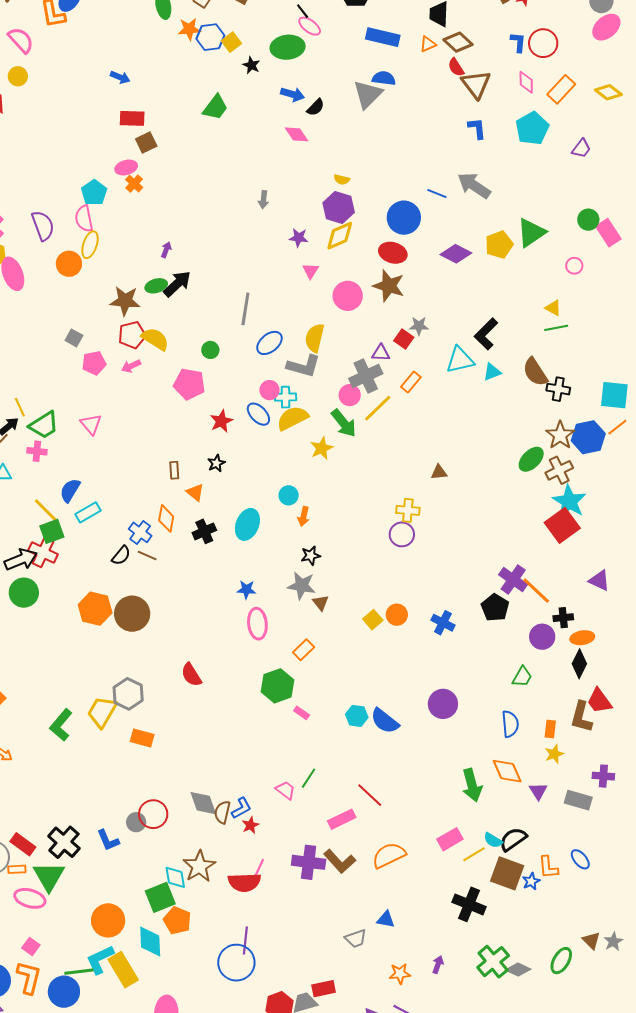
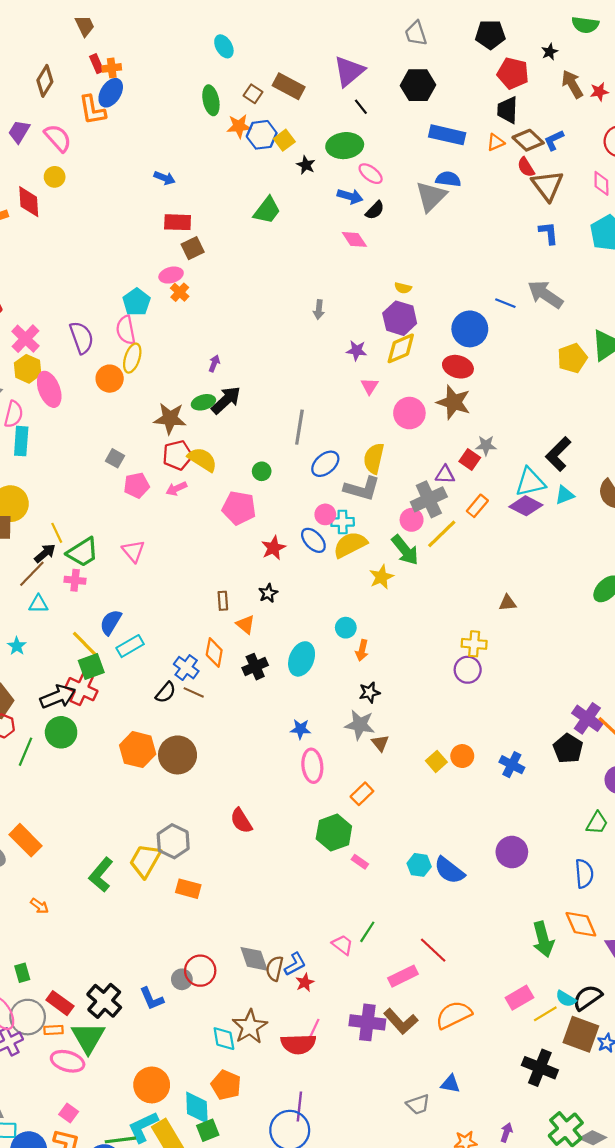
pink ellipse: (310, 26) -> (371, 174), moved
blue L-shape: (518, 42) -> (554, 140), moved, turned -120
purple diamond: (456, 254) -> (526, 506), moved
green square: (160, 897) -> (208, 1130), moved, size x0.7

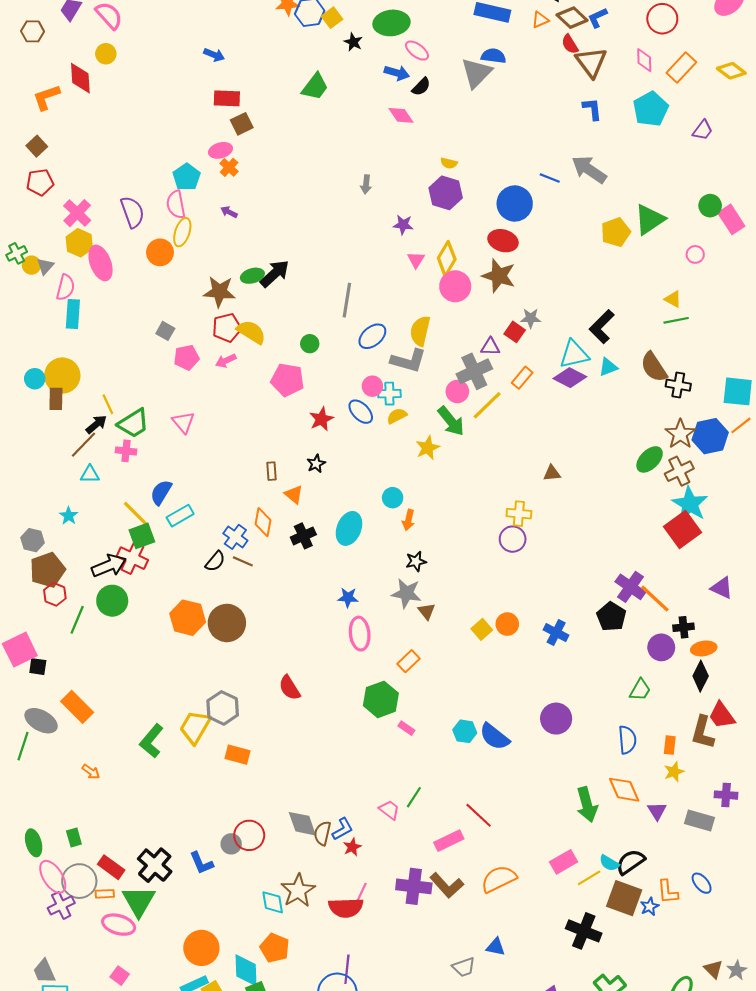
yellow diamond: (401, 348) -> (447, 259), moved, turned -36
purple arrow: (214, 363) -> (229, 212), moved, turned -84
yellow semicircle: (350, 545) -> (397, 416), size x0.6

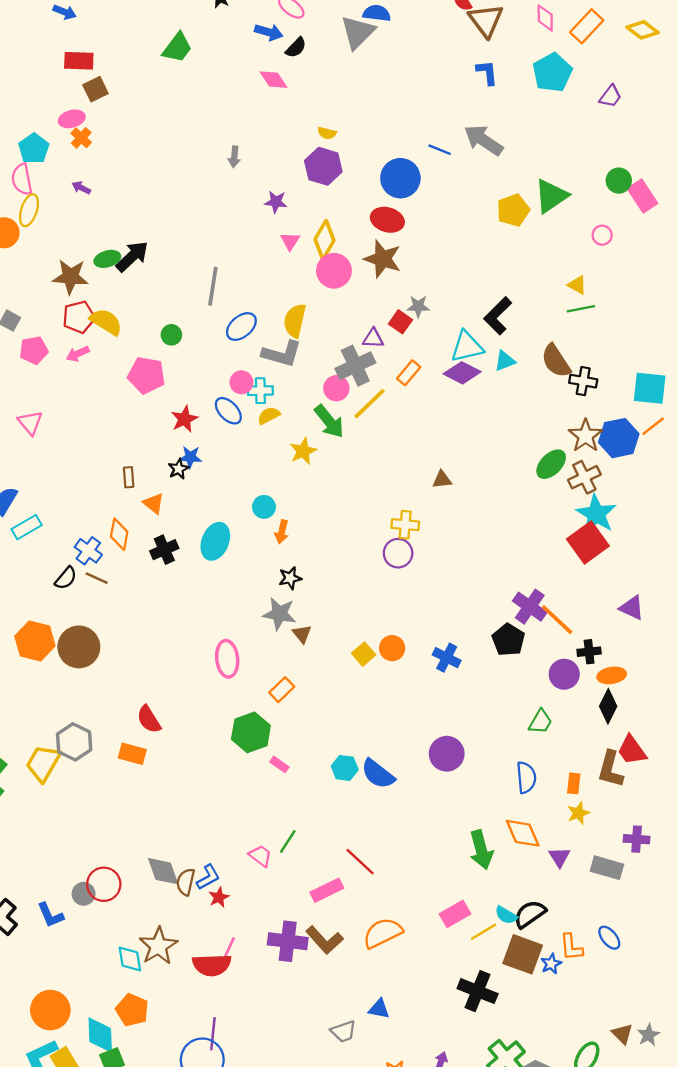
blue star: (348, 597) -> (190, 457), moved
orange rectangle: (238, 755) -> (132, 754), moved

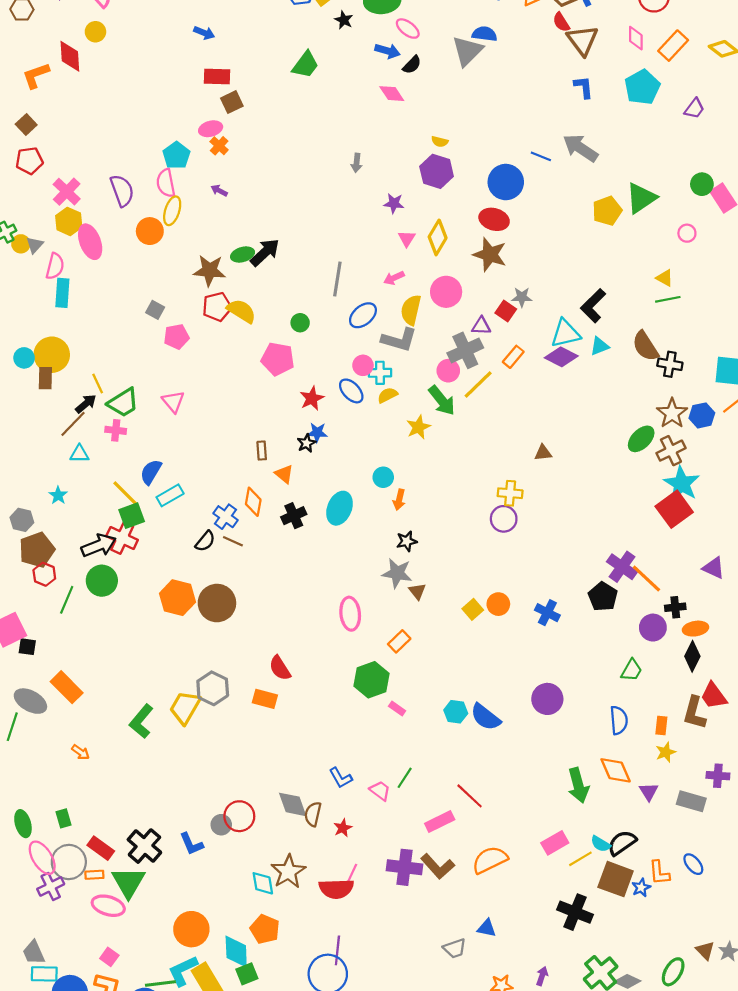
pink circle: (334, 271) -> (446, 292), moved
pink arrow: (78, 354) -> (394, 278), moved
blue hexagon: (619, 438) -> (702, 415), size x0.7
blue L-shape: (208, 877) -> (341, 778), moved, turned 90

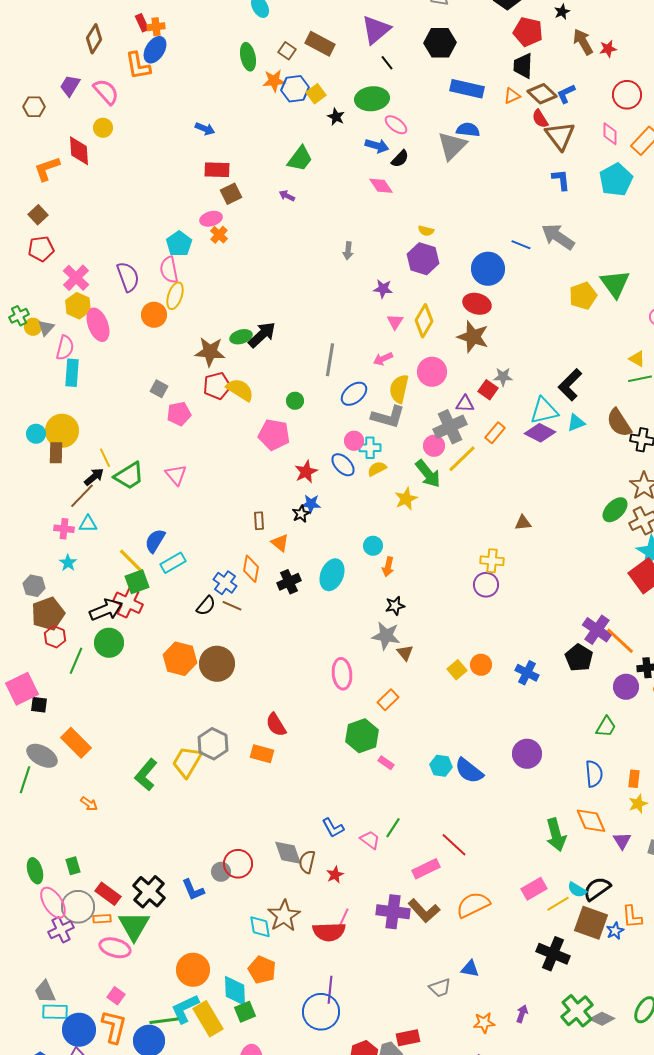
purple arrow: (219, 191) -> (287, 196), moved
green triangle: (641, 198) -> (615, 284), turned -32
pink cross: (116, 430) -> (64, 529), moved

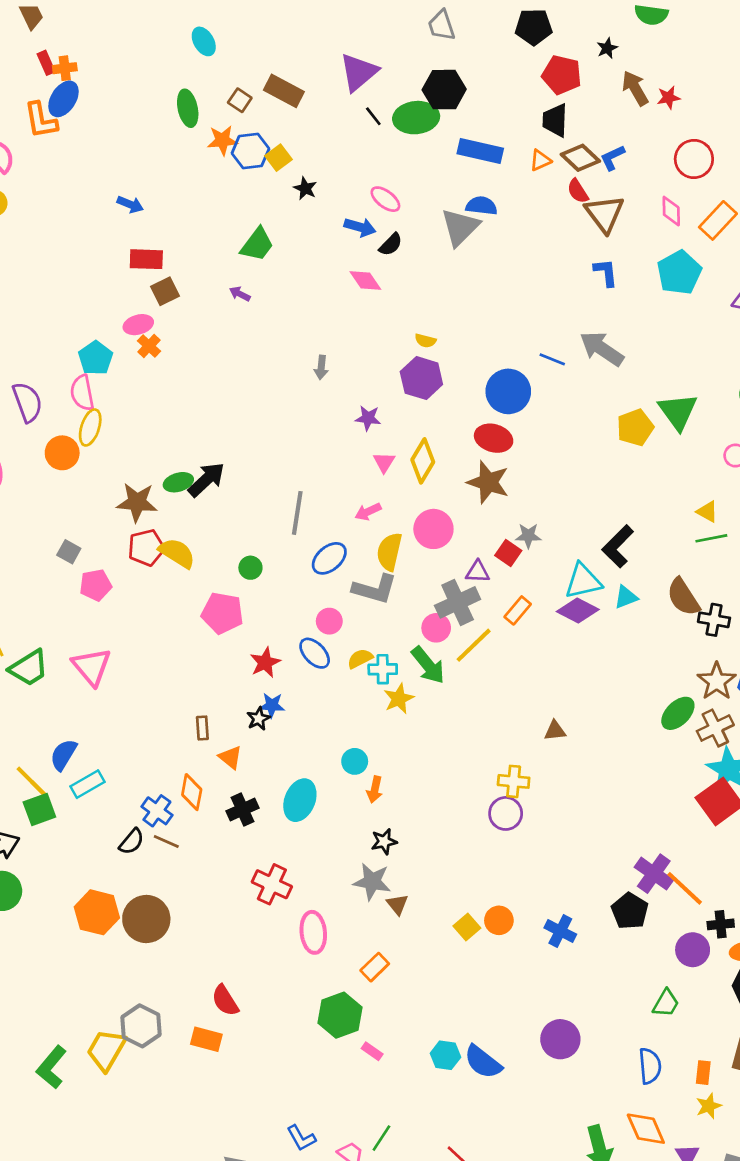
green ellipse: (372, 99) -> (416, 118), moved
cyan cross: (370, 448) -> (383, 669), moved
pink triangle: (176, 475) -> (92, 667), size x1.4
red cross: (128, 603) -> (272, 884), moved

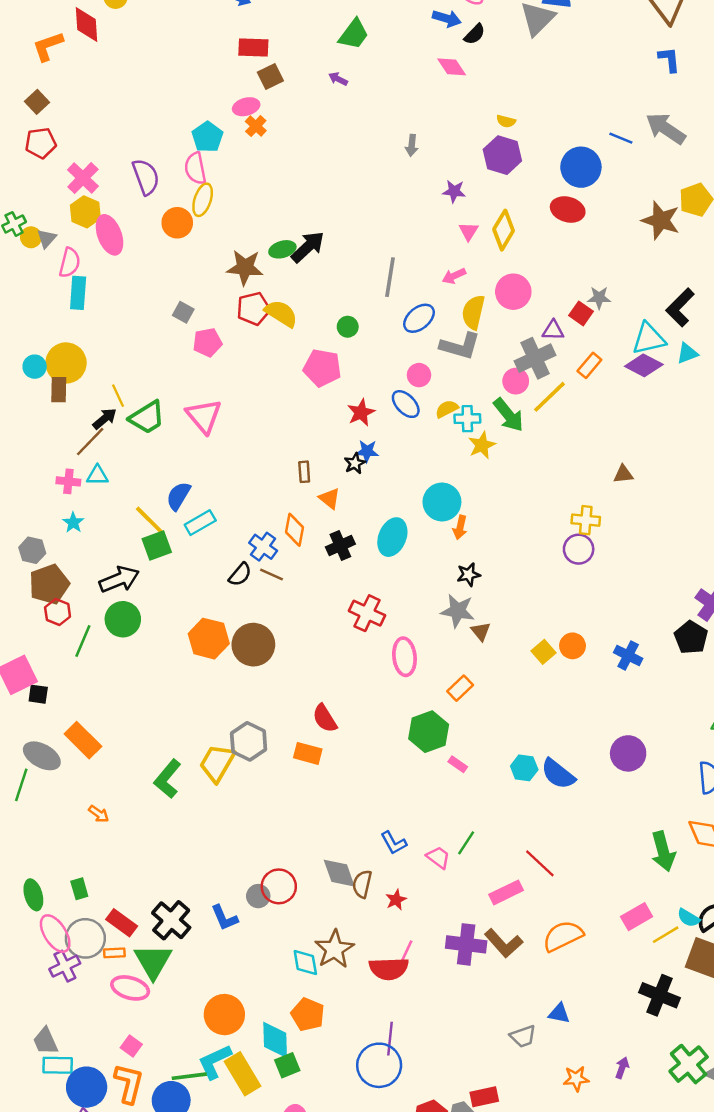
brown star: (488, 482) -> (661, 220), moved
cyan circle: (355, 761) -> (442, 502), size x1.6

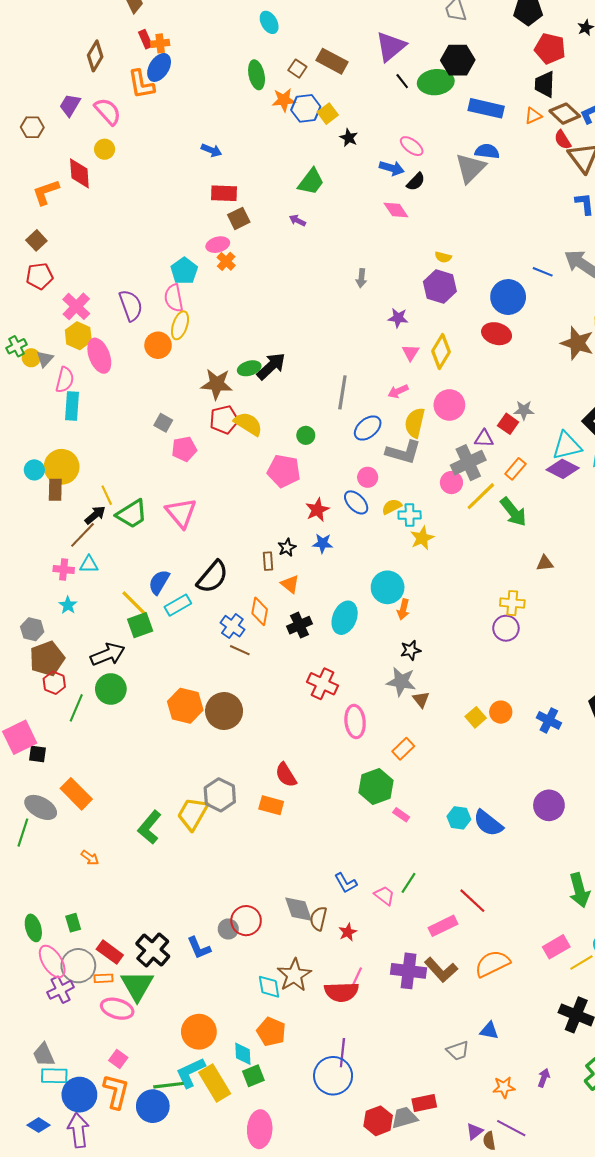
green arrow: (508, 415) -> (513, 512), moved
black star: (355, 463) -> (287, 547), moved
black semicircle: (240, 575) -> (213, 577), moved, size x1.6
cyan diamond: (275, 1040) -> (243, 1054), size x0.7

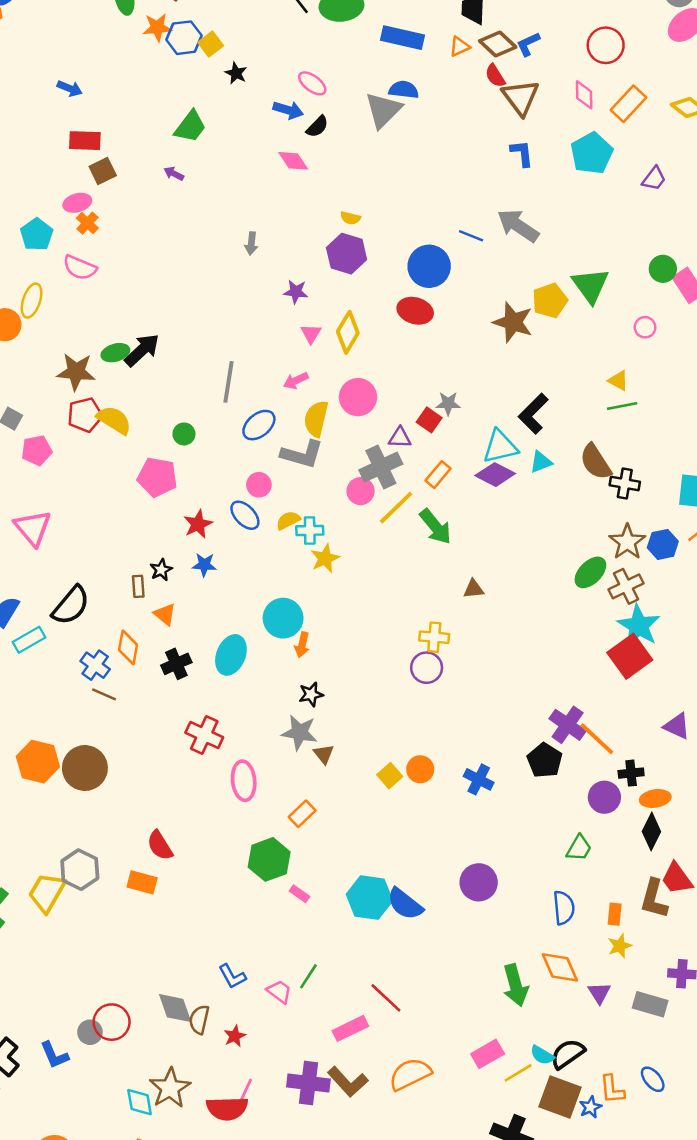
pink semicircle: (174, 298) -> (80, 268), moved, turned -56
cyan hexagon: (459, 818) -> (369, 898), size x1.6

